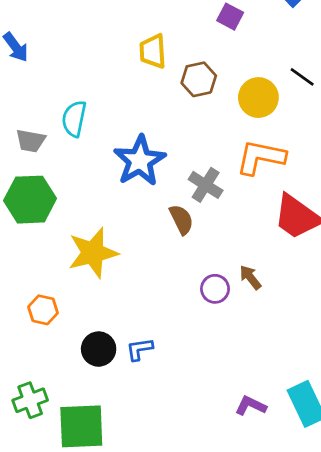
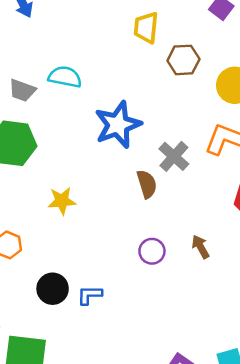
cyan semicircle: (74, 119) -> (65, 77), turned 80
yellow star: (93, 253) -> (62, 201), size x0.6
purple circle: (215, 289) -> (152, 251), moved

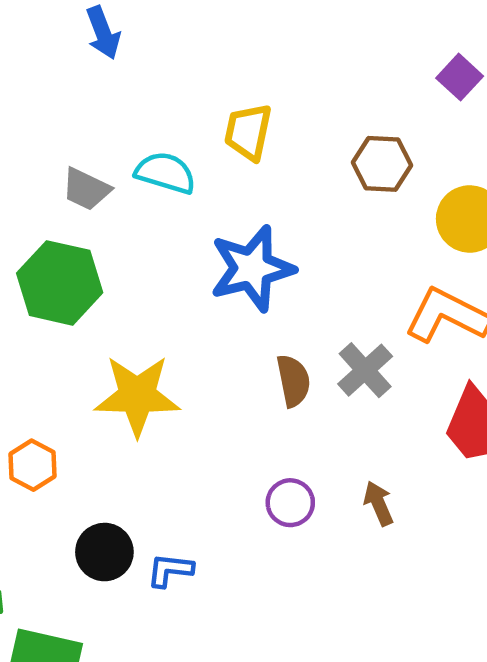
yellow trapezoid: (146, 28) -> (248, 132), moved
gray cross: (174, 156) -> (365, 370), moved
yellow star: (62, 201) -> (137, 396), size x1.6

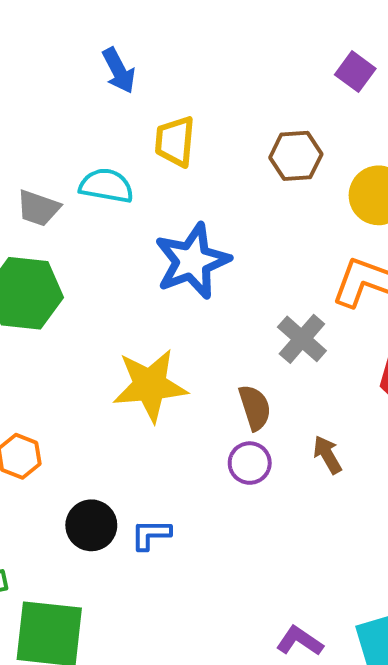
blue arrow: (103, 33) -> (119, 71), moved
brown semicircle: (293, 381) -> (255, 407), moved
yellow star: (137, 396) -> (150, 385), moved

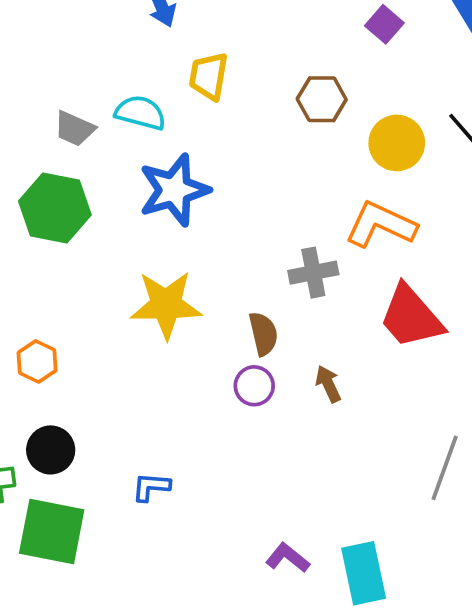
blue star: (192, 261) -> (174, 190), moved
gray cross: (302, 339) -> (313, 273), turned 33
black circle: (91, 525) -> (51, 450), moved
blue L-shape: (151, 535) -> (151, 487), moved

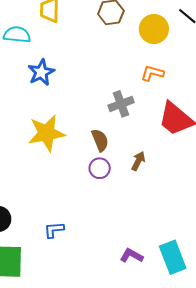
blue star: (174, 190) -> (41, 72), size x0.7
orange L-shape: (381, 225) -> (152, 73), size x0.6
brown arrow: (328, 384) -> (138, 161), turned 60

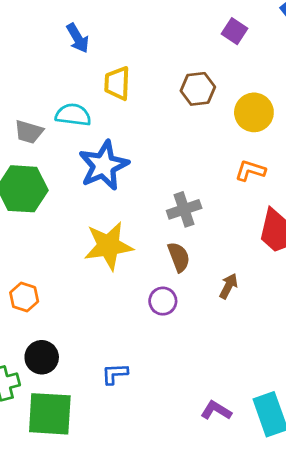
blue star: (41, 72) -> (104, 165), size x1.4
gray cross: (121, 104) -> (184, 209), moved
purple circle: (100, 168) -> (163, 301), moved

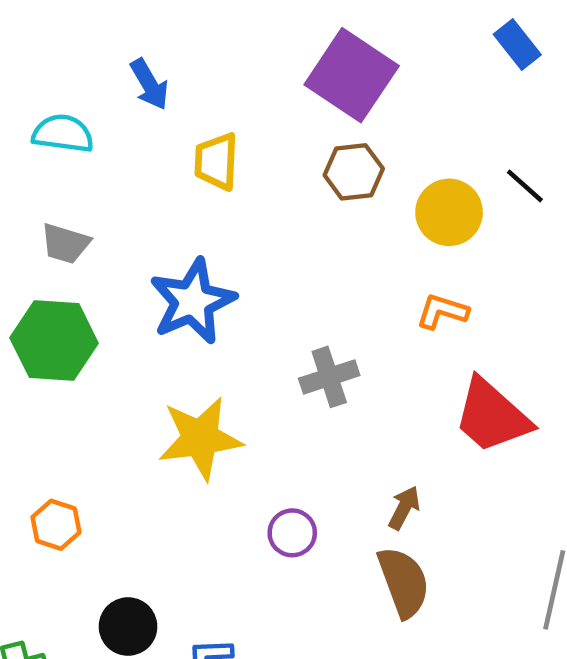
purple square: (235, 31) -> (352, 75), moved, size x2.0
cyan semicircle: (73, 115) -> (63, 133), moved
brown semicircle: (179, 257) -> (403, 582), moved, size x1.4
black circle: (42, 357) -> (128, 627), moved

